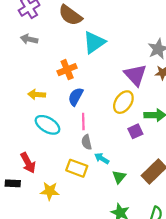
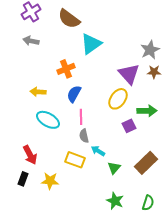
black rectangle: (13, 183) -> (23, 179), moved, turned -72

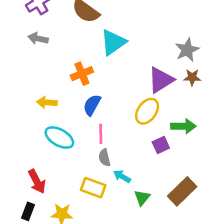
purple triangle: (129, 74) -> (161, 80), turned 40

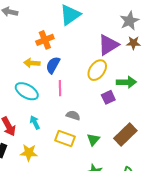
yellow arrow: (47, 102) -> (32, 63), moved
gray semicircle: (104, 158) -> (73, 115), moved, turned 120
cyan arrow: (122, 176) -> (35, 122), moved, turned 32
yellow rectangle: (93, 188) -> (65, 139), moved

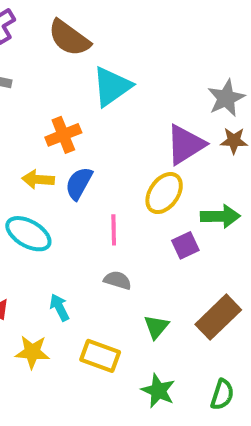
pink line: (60, 88) -> (114, 230), moved
cyan arrow: (35, 122) -> (59, 307), moved
yellow rectangle: (65, 139) -> (100, 356), moved

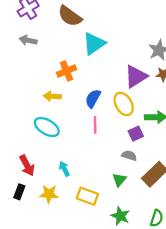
blue semicircle: (79, 183) -> (93, 98), moved
yellow ellipse: (164, 193) -> (124, 104), turned -65
gray semicircle: (118, 280) -> (129, 156), moved

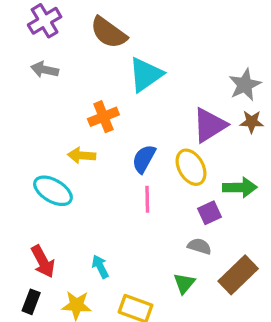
cyan ellipse: (47, 127) -> (53, 191), moved

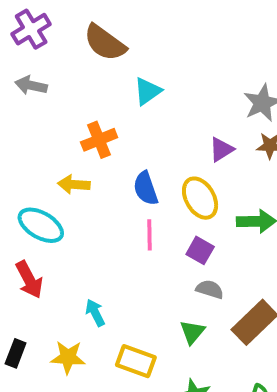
cyan triangle: (146, 75) -> (148, 91), size x0.7
purple triangle: (210, 125) -> (221, 150), size x0.6
blue semicircle: (144, 159) -> (146, 188), turned -48
purple square: (210, 213) -> (200, 250), moved, turned -35
red arrow: (43, 261) -> (29, 280), moved

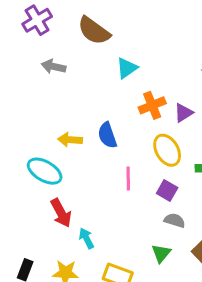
gray arrow: (31, 85) -> (54, 67), moved
orange cross: (99, 140) -> (152, 105), moved
blue semicircle: (146, 188) -> (107, 135), moved
red arrow: (29, 280) -> (61, 213), moved

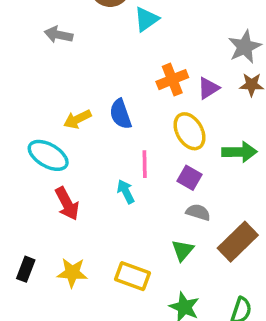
cyan triangle: (127, 68) -> (146, 19), moved
yellow arrow: (70, 140) -> (77, 119), turned -30
cyan arrow: (86, 238) -> (126, 192), moved

